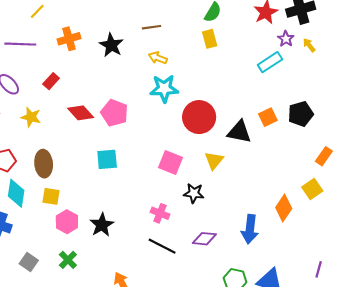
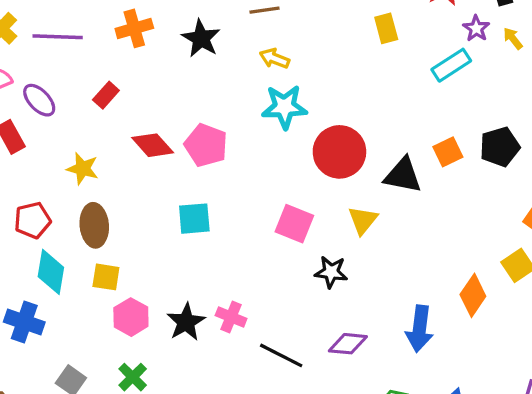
yellow rectangle: (210, 39) -> (386, 28), moved
yellow star: (31, 117) -> (83, 169), moved
pink cross: (160, 213) -> (231, 317), moved

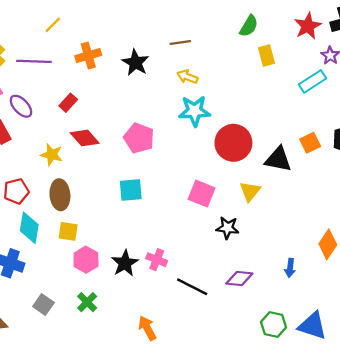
red diamond: (153, 145) -> (85, 138), moved
blue arrow: (420, 329) -> (290, 268), size x0.6

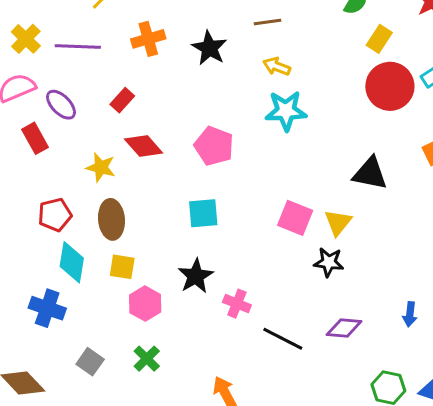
yellow rectangle: (266, 55) -> (379, 39), turned 48
red circle: (233, 143) -> (390, 86), moved
black triangle: (278, 159) -> (370, 174), moved
yellow triangle: (250, 191) -> (338, 222), moved
black star: (125, 263) -> (196, 276), moved

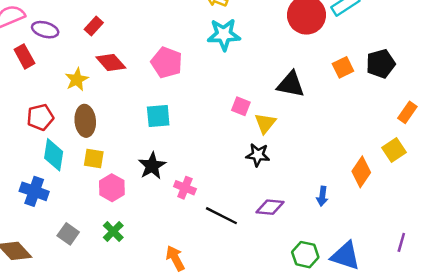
purple ellipse: (61, 105) -> (45, 30), turned -30
yellow star: (101, 167) -> (77, 79), turned 30
pink square: (295, 218) -> (241, 106), moved, size x0.7

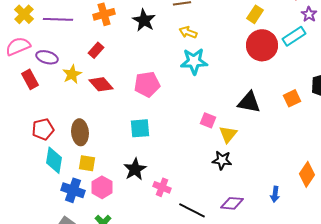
red rectangle: (94, 26) -> (96, 50), moved
pink pentagon: (167, 62) -> (147, 84), turned -30
orange square: (343, 67) -> (292, 98), moved
yellow star: (77, 79) -> (72, 74), moved
blue cross: (34, 191) -> (73, 190), moved

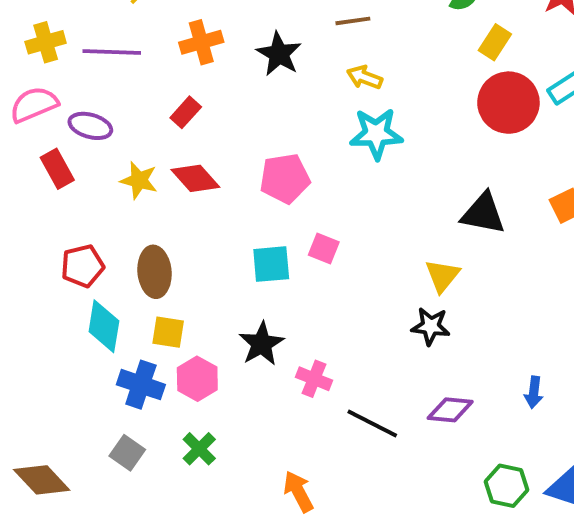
yellow cross: (24, 14) -> (46, 42), turned 30
yellow star: (72, 74) -> (139, 180), moved, turned -30
pink square: (208, 120) -> (324, 248), moved

